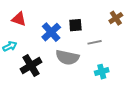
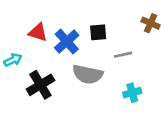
brown cross: (116, 18) -> (151, 23), turned -32
red triangle: (19, 19) -> (38, 32), moved

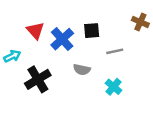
red triangle: (38, 32) -> (35, 31), turned 30
gray semicircle: (88, 74) -> (82, 70), size x0.6
cyan cross: (132, 93) -> (114, 87), moved, turned -35

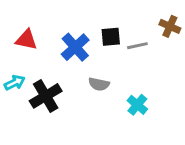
red triangle: (35, 31) -> (26, 40), moved, turned -36
gray line: (115, 51) -> (137, 46), moved
cyan arrow: (12, 56) -> (15, 83), moved

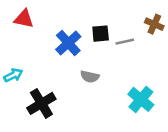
red triangle: (26, 40) -> (24, 19), moved
black cross: (46, 96) -> (41, 103), moved
cyan cross: (137, 105) -> (141, 99), moved, size x1.4

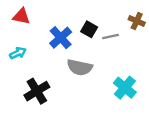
black square: (101, 34) -> (89, 29), turned 35
cyan arrow: (13, 75) -> (18, 53), moved
gray semicircle: (90, 77) -> (80, 67), size x1.5

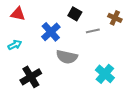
black square: (89, 29) -> (75, 14), moved

